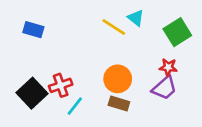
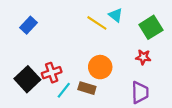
blue rectangle: (33, 30) -> (28, 25), turned -63
purple trapezoid: (164, 88) -> (140, 92), moved, turned -50
brown rectangle: (119, 103) -> (87, 88), moved

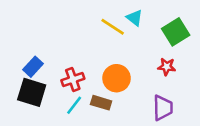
blue rectangle: (28, 25) -> (33, 67), moved
red cross: (52, 73) -> (73, 79), moved
black square: (27, 79) -> (32, 92), turned -30

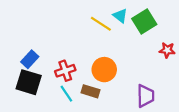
green square: (176, 32) -> (144, 21), moved
red star: (167, 67) -> (167, 50), moved
cyan line: (74, 105) -> (66, 94), turned -72

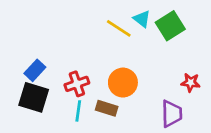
red star: (167, 50) -> (191, 83), moved
cyan line: (66, 94) -> (78, 111), turned 42

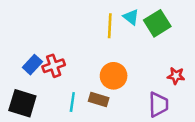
yellow line: (119, 28) -> (110, 26), turned 60
red cross: (77, 84) -> (54, 66), moved
black square: (34, 97) -> (22, 103), moved

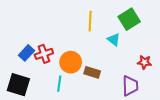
cyan triangle: (131, 17) -> (114, 40), moved
orange circle: (114, 76) -> (71, 62), moved
brown rectangle: (99, 99) -> (92, 72), moved

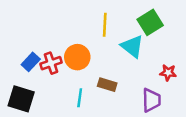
cyan triangle: (114, 40) -> (132, 46), size x1.5
orange circle: (71, 62) -> (77, 57), moved
cyan line: (59, 84) -> (80, 98), moved

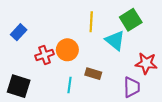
blue rectangle: (31, 62) -> (19, 32), moved
red star: (168, 73) -> (146, 63), size x1.5

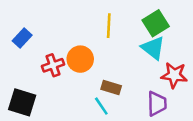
cyan triangle: (115, 40) -> (153, 48), moved
cyan line: (69, 85) -> (101, 106), moved, turned -42

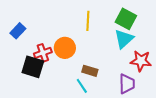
green square: (156, 23) -> (126, 19), turned -30
cyan triangle: (153, 48) -> (124, 39), turned 40
black square: (22, 102) -> (33, 67), moved

